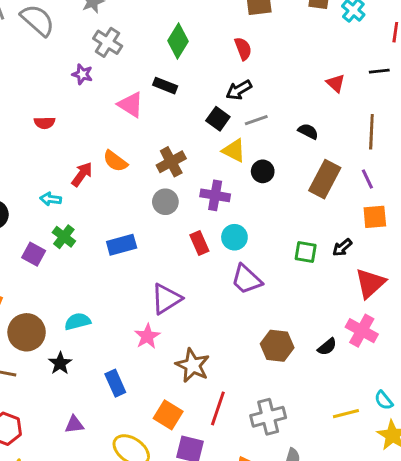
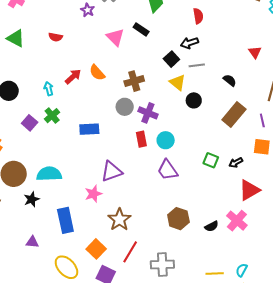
purple cross: (215, 195) -> (148, 113), moved
cyan arrow: (51, 199) -> (49, 89), turned 56
cyan semicircle: (78, 321) -> (49, 174), size x1.4
blue rectangle: (115, 383) -> (65, 220), size x1.4
cyan semicircle: (384, 400) -> (242, 270), turned 56

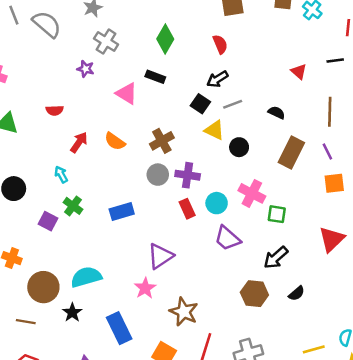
red arrow: (73, 77) -> (79, 142), moved
black arrow: (236, 163) -> (276, 258), moved, size x1.5
pink cross: (237, 221) -> (252, 193), moved

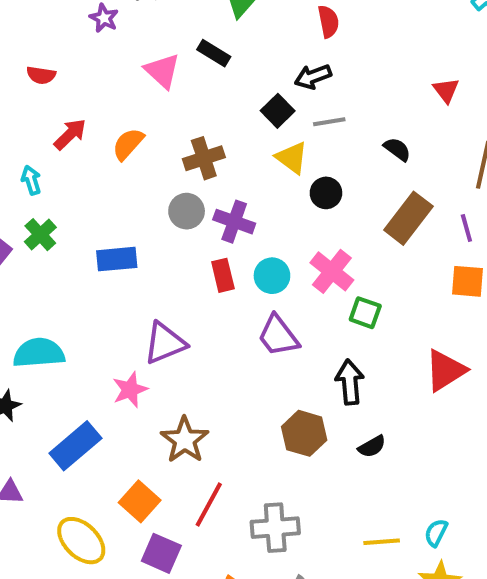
orange semicircle: (115, 141) -> (128, 144), turned 85
black arrow: (276, 258) -> (350, 382), turned 115
blue rectangle: (119, 328) -> (75, 446), turned 64

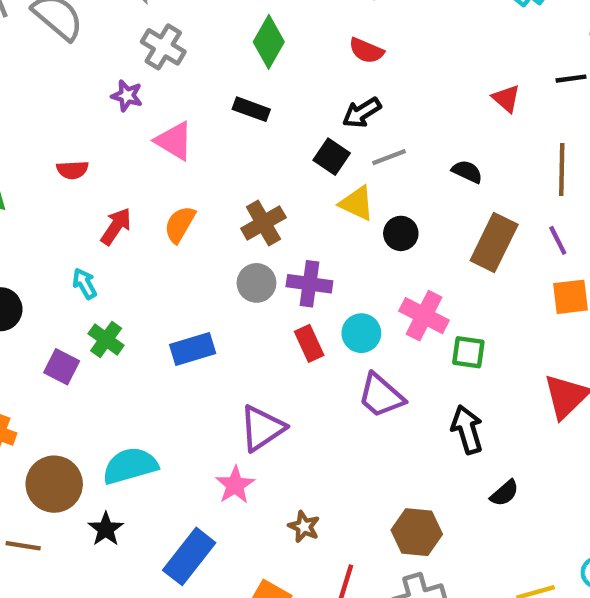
red semicircle: (328, 21) -> (366, 51), turned 136
pink triangle: (162, 71) -> (174, 141), moved
brown hexagon: (304, 433) -> (417, 532), moved
brown star: (185, 440) -> (304, 527), size x0.6

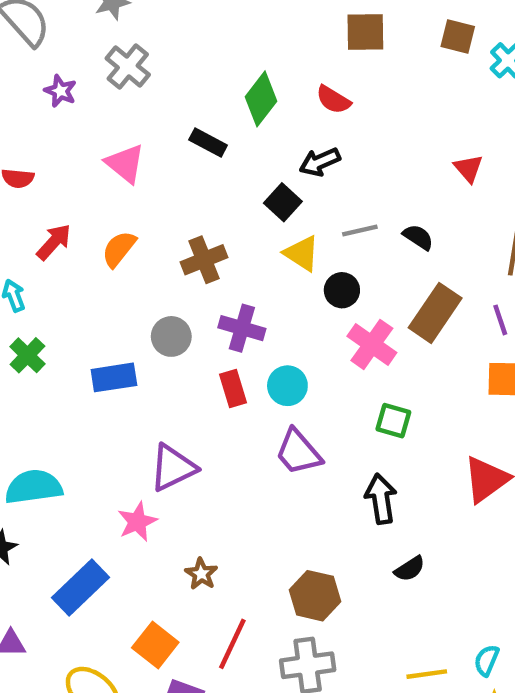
green diamond: (269, 42) -> (261, 99), moved
purple star: (127, 96) -> (60, 91), moved
gray line: (389, 157) -> (360, 231), moved
gray circle: (256, 283) -> (171, 336), moved
pink cross: (424, 316) -> (372, 344), moved

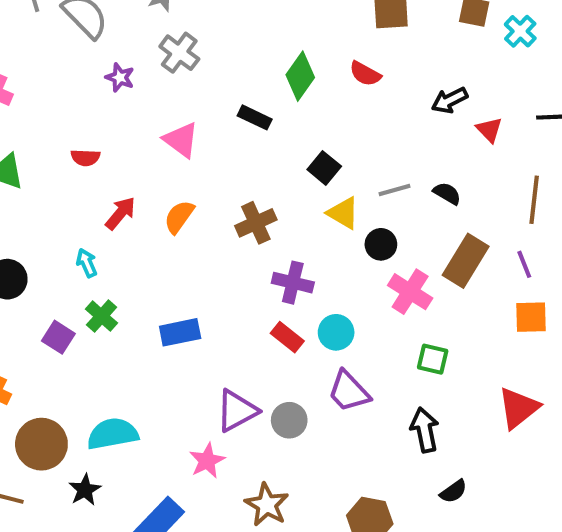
black arrow: (320, 162) -> (450, 100), moved
gray circle: (171, 336) -> (289, 420), moved
red rectangle: (233, 388) -> (287, 337), turned -32
brown star: (201, 574) -> (267, 505), size x1.5

